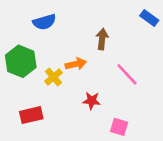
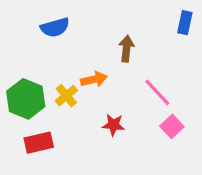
blue rectangle: (149, 18) -> (185, 23), turned 66
green hexagon: (21, 61) -> (26, 99), moved
pink square: (119, 127) -> (172, 126), moved, turned 30

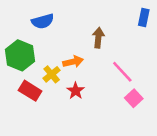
green hexagon: (26, 99) -> (20, 55), moved
red star: (113, 125) -> (76, 91), moved, turned 30
red rectangle: (39, 143) -> (30, 91), moved, turned 45

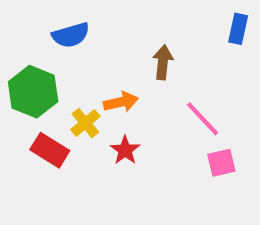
pink square: (134, 98) -> (221, 163), turned 30

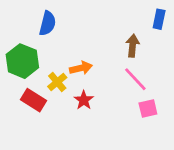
blue semicircle: (71, 35) -> (47, 23), turned -60
brown arrow: (163, 62) -> (133, 46), moved

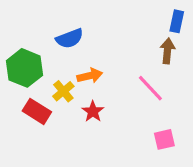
blue semicircle: (47, 23) -> (70, 38), moved, turned 55
brown arrow: (133, 46) -> (167, 51), moved
pink square: (148, 108) -> (164, 139), moved

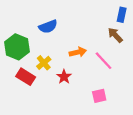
brown arrow: (167, 51) -> (115, 35), turned -49
orange arrow: (90, 76) -> (78, 52), moved
pink square: (164, 139) -> (99, 96), moved

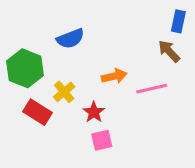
pink line: (103, 61) -> (152, 89), turned -60
pink square: (99, 96) -> (102, 140), moved

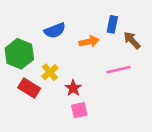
blue rectangle: (178, 21) -> (112, 24), moved
orange arrow: (114, 76) -> (89, 42), moved

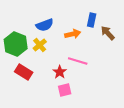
pink line: (118, 70) -> (78, 61), moved, turned 30
yellow cross: (50, 72) -> (40, 45), moved

